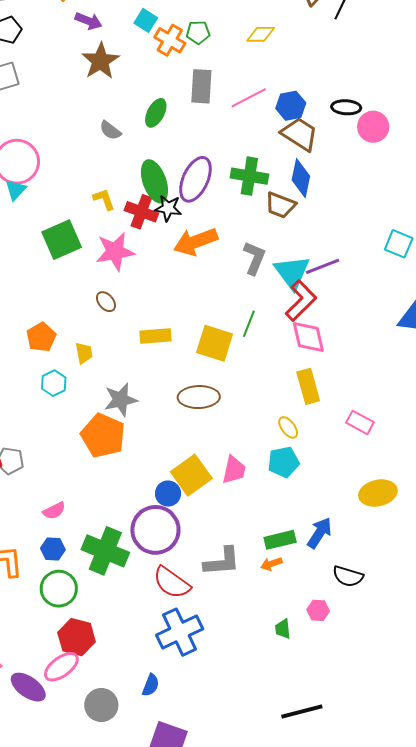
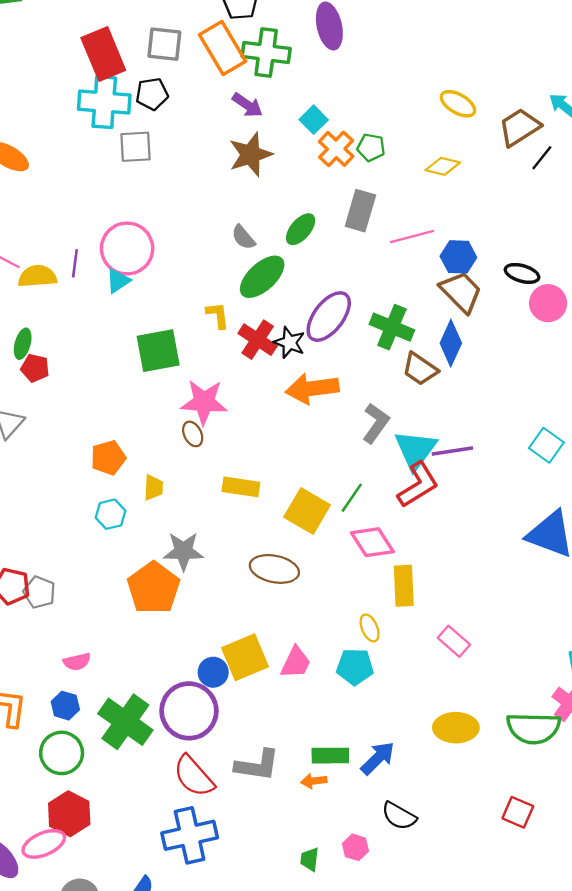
green ellipse: (154, 181) -> (262, 277), moved, turned 54
pink star: (115, 252) -> (204, 402), moved
pink diamond: (308, 337) -> (372, 542), moved, turned -33

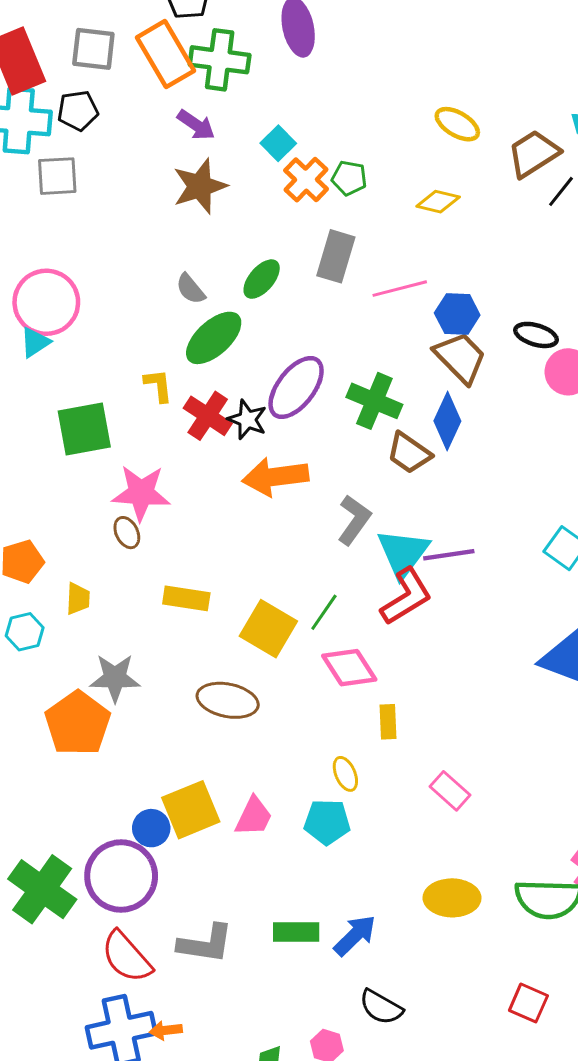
yellow rectangle: (404, 586) -> (388, 722), size x0.7
orange arrow: (314, 781) -> (166, 1030), moved

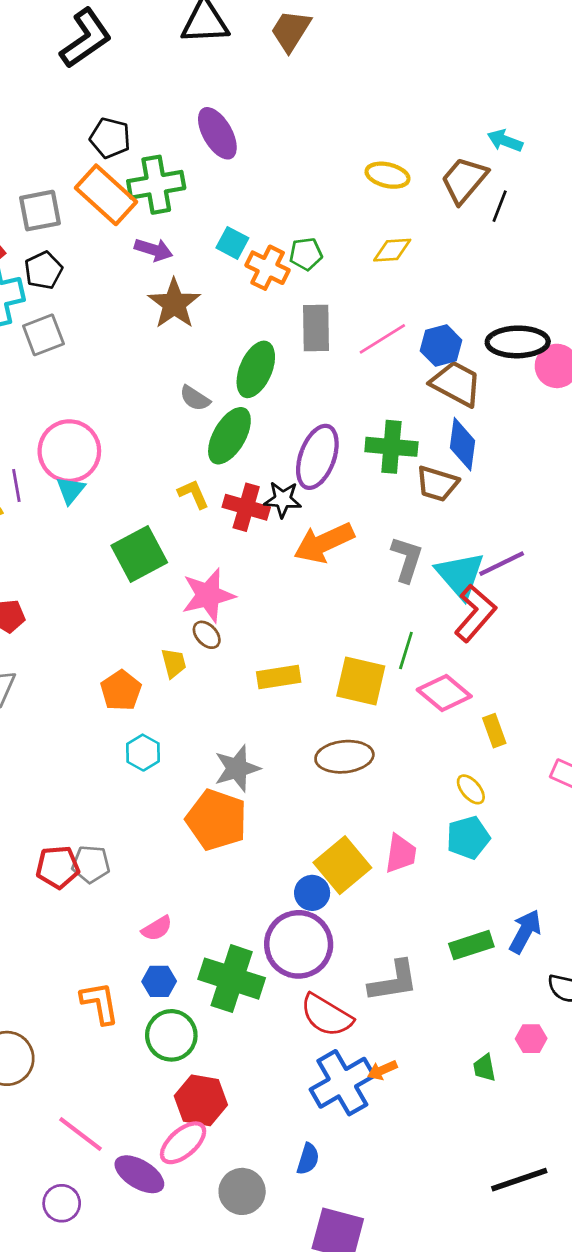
green ellipse: (262, 279) -> (256, 369), size x1.4
black ellipse: (536, 335) -> (518, 342), size x1.5
yellow trapezoid: (78, 599) -> (174, 663), moved

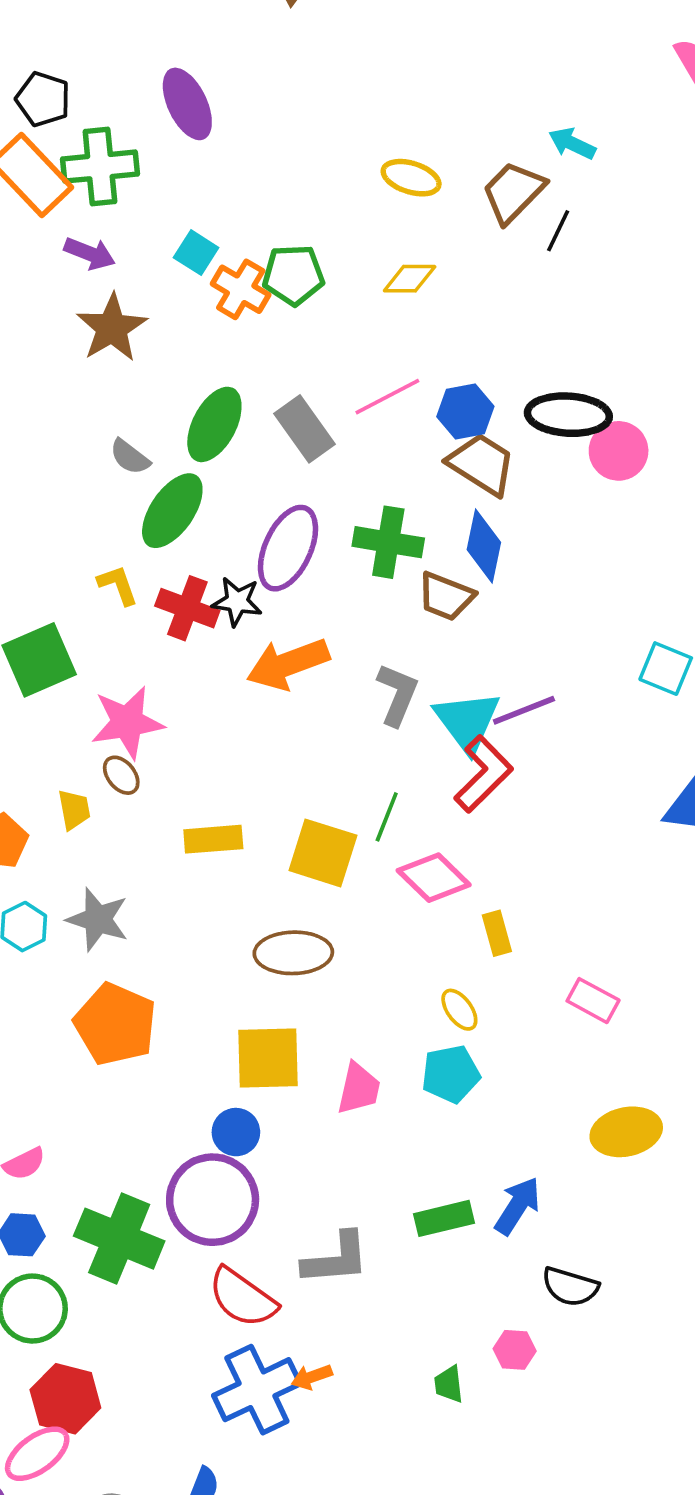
green pentagon: (306, 254) -> (293, 275), size x1.4
gray rectangle: (316, 328) -> (305, 429), moved, turned -39
gray star: (237, 768) -> (98, 919), moved, turned 30
yellow square: (342, 865) -> (268, 1058), moved, turned 34

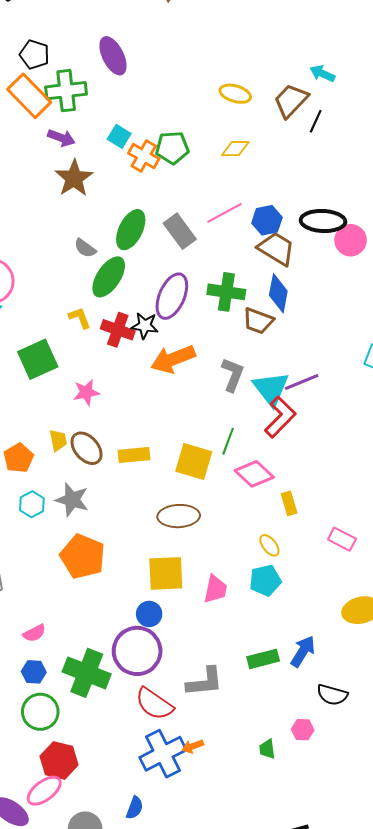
pink star: (127, 722) -> (86, 392), size x0.7
brown ellipse: (121, 775) -> (87, 448), moved, size x1.6

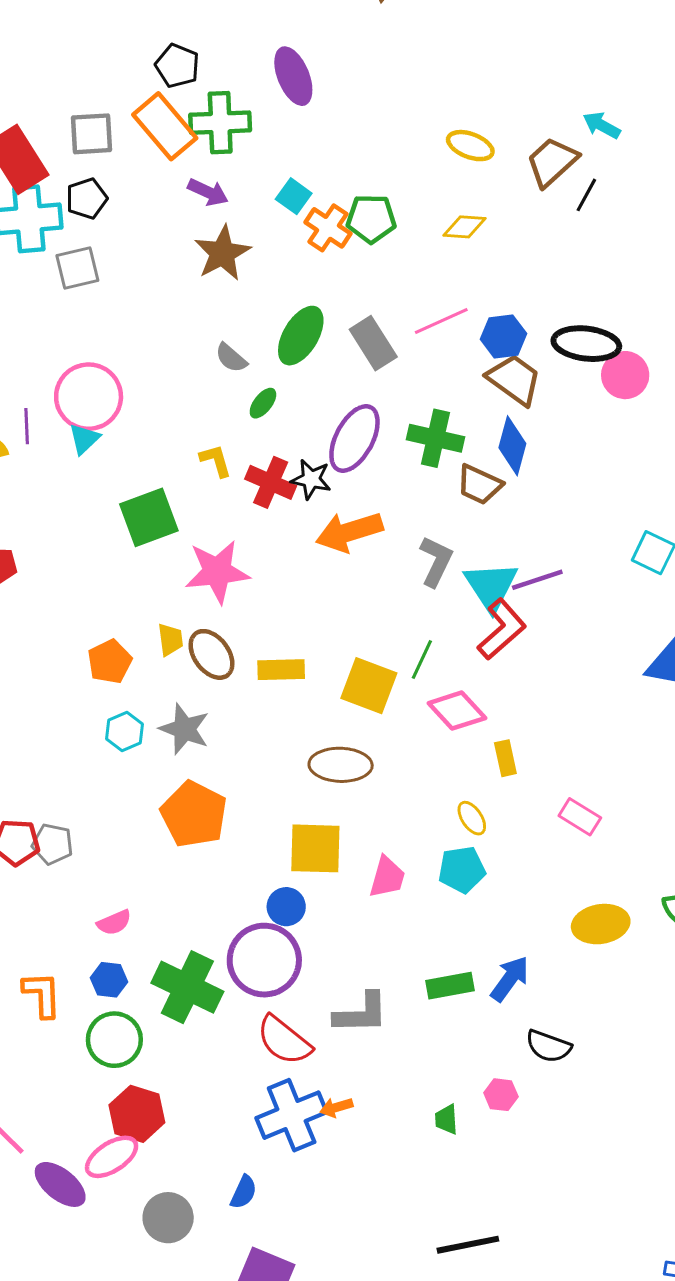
green ellipse: (109, 277) -> (263, 403), size x0.5
pink star: (86, 392) -> (217, 572), size x1.6

